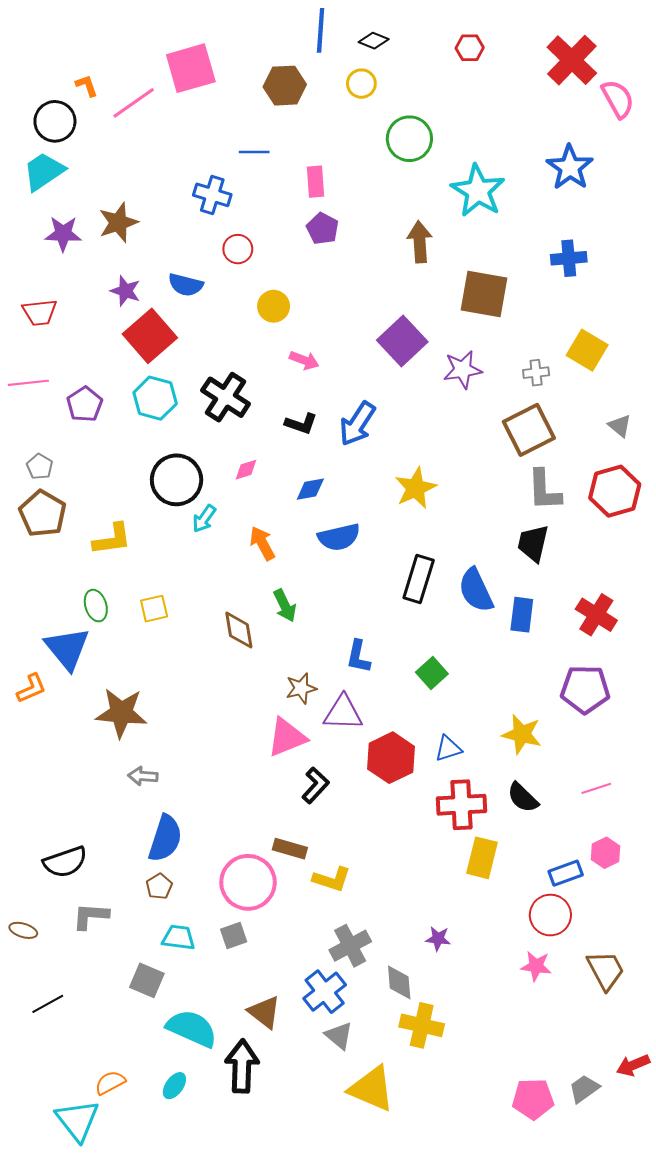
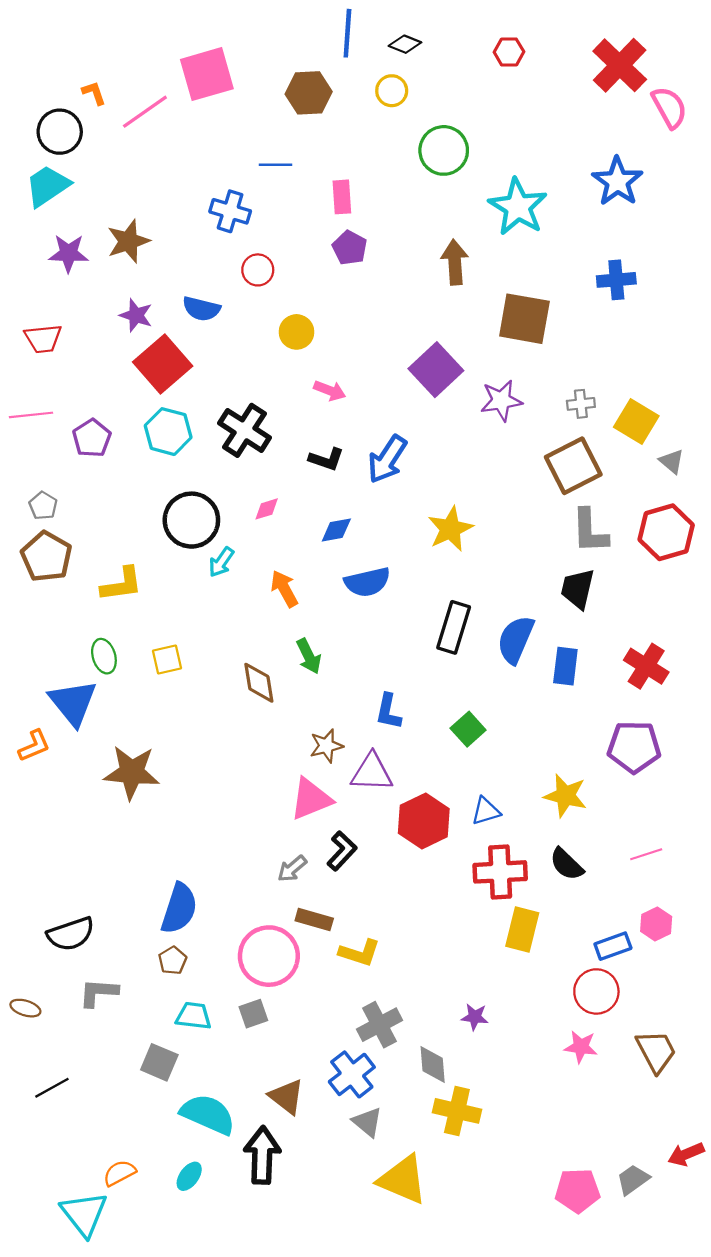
yellow square: (587, 350) -> (636, 422), moved
blue semicircle: (476, 590) -> (516, 640), turned 48
gray arrow: (143, 776) -> (292, 869), moved, turned -44

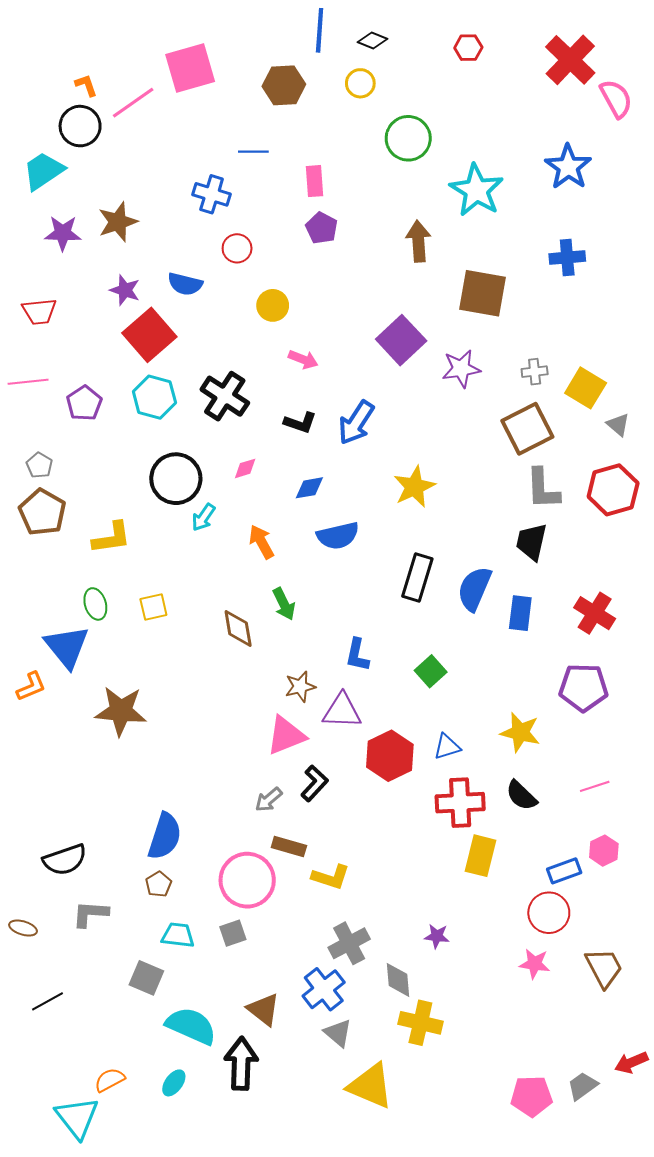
black circle: (60, 132) -> (80, 126), moved

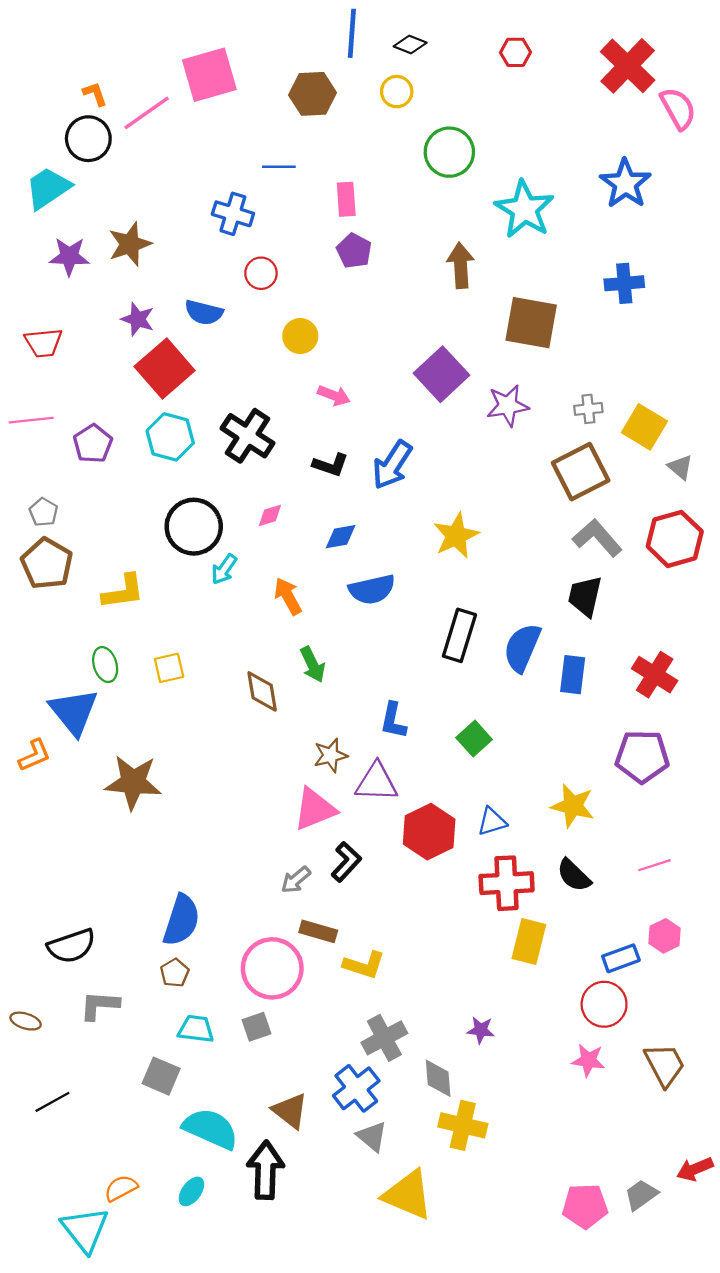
gray L-shape: (543, 489) -> (597, 538), turned 141

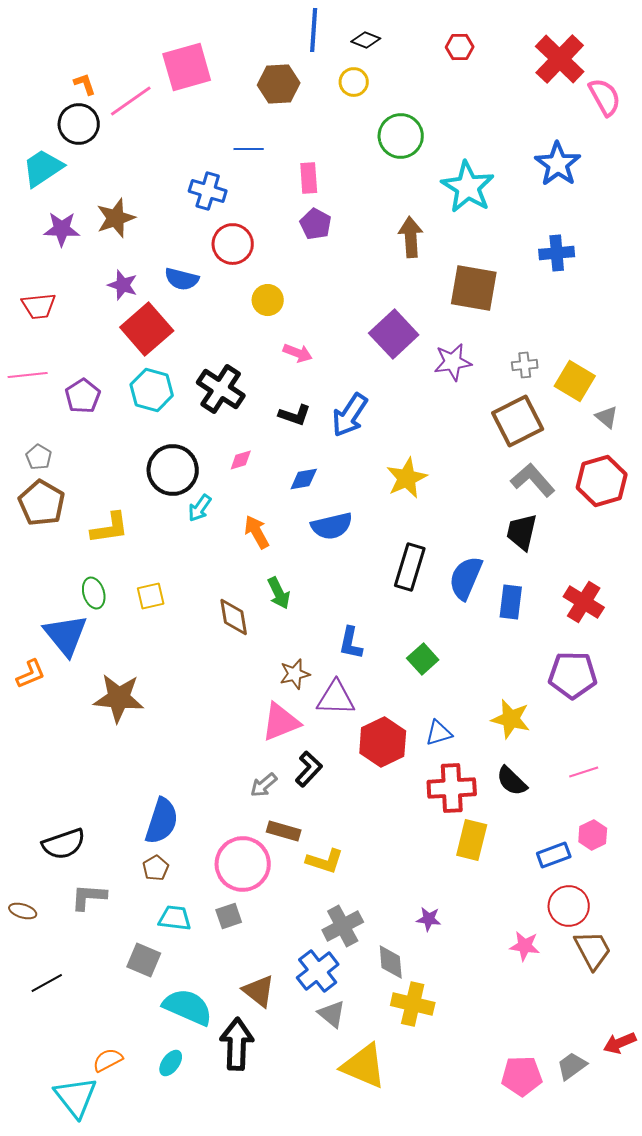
red circle: (261, 273) -> (233, 244), size x1.4
red circle: (604, 1004) -> (569, 906), moved

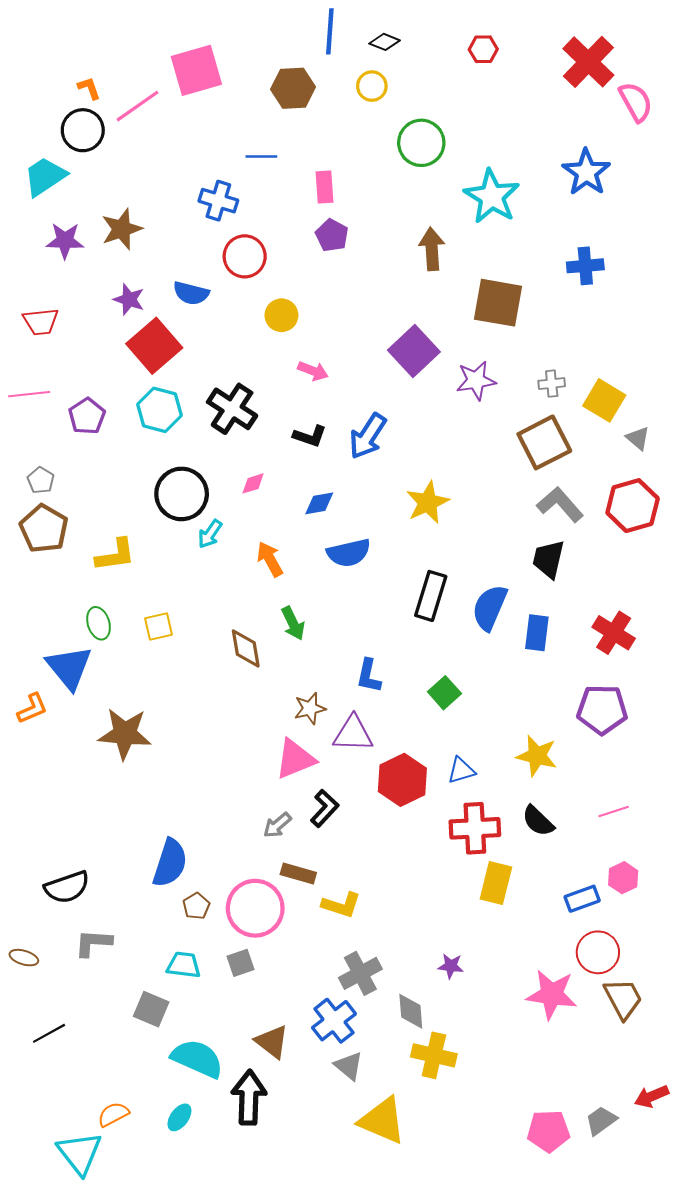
brown pentagon: (156, 868) -> (196, 906), moved
pink star: (525, 946) -> (552, 994), size x1.6

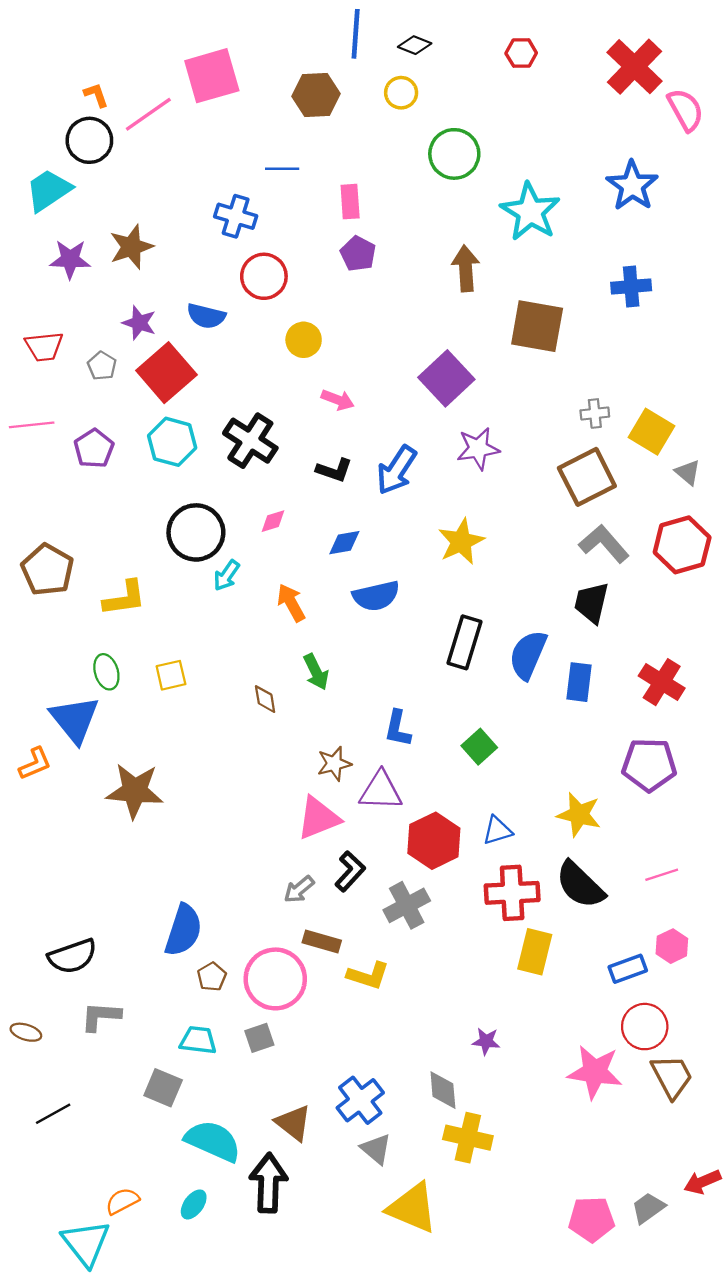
purple star: (476, 380) -> (478, 449), moved
gray pentagon: (41, 480) -> (102, 366), moved
brown diamond: (246, 649) -> (265, 699), size x0.7
black semicircle: (538, 821) -> (580, 885), size x1.4
gray cross: (360, 973) -> (407, 905), moved

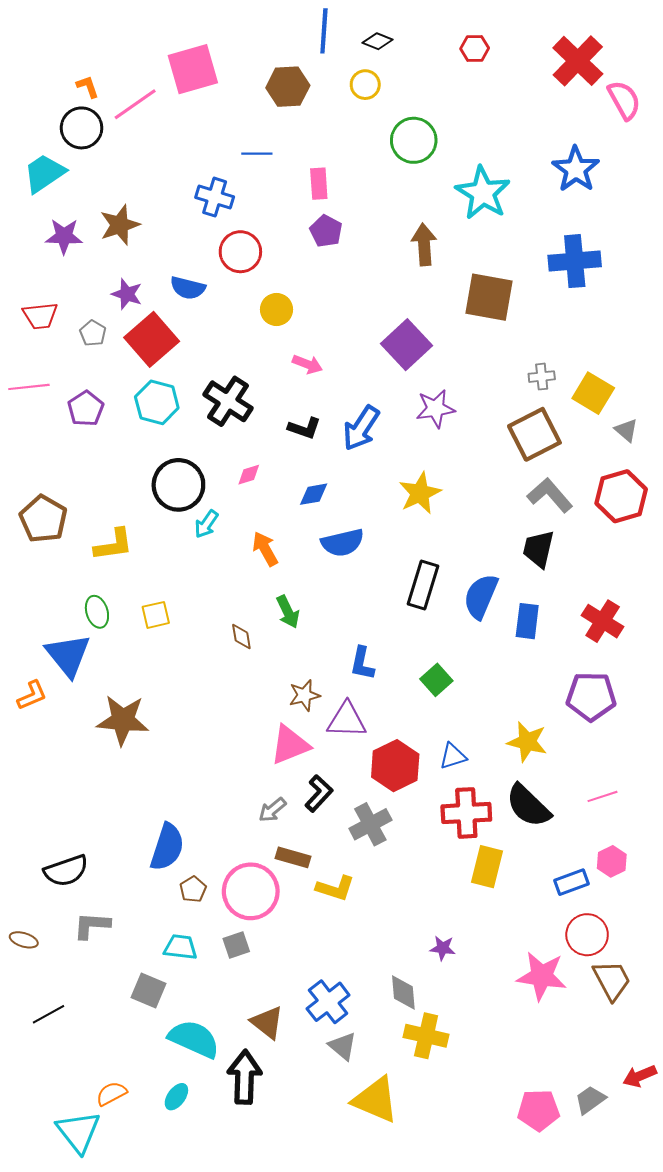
blue cross: (631, 287) -> (575, 261), size x1.4

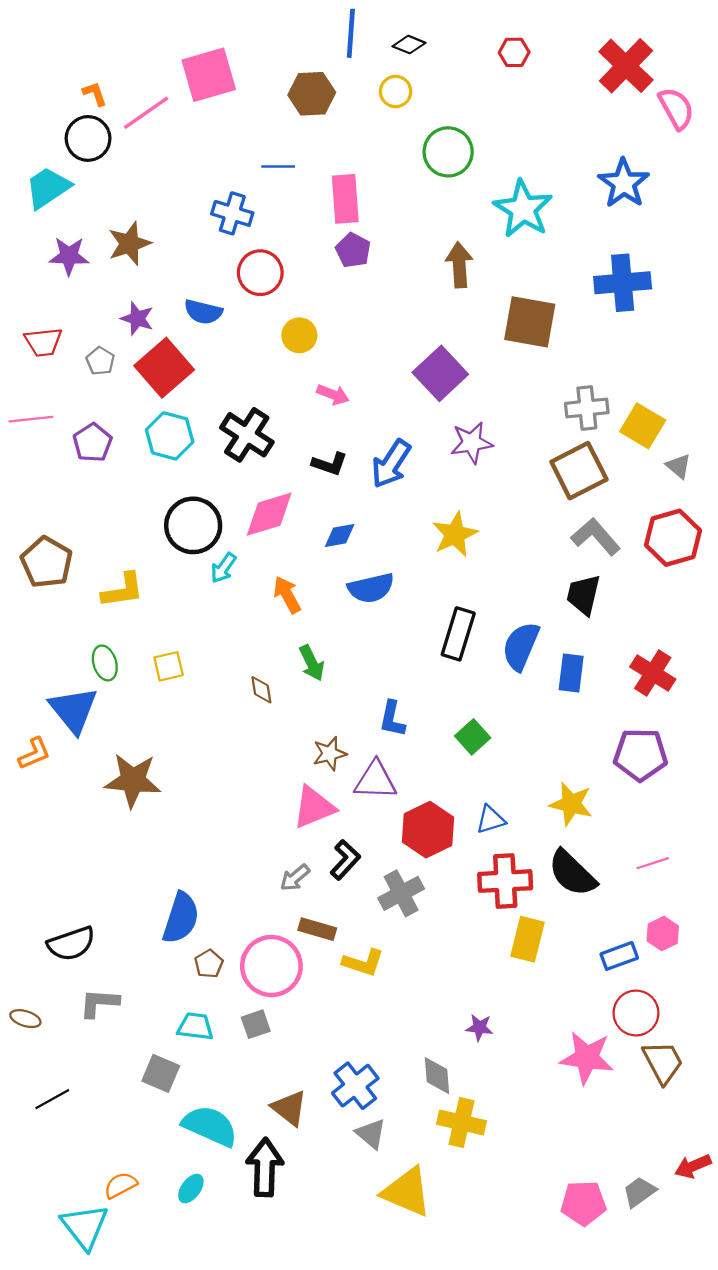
pink rectangle: (319, 184) -> (345, 199), size x1.4
gray cross: (542, 377) -> (587, 408), size x1.5
pink diamond: (249, 475) -> (269, 514), size x2.0

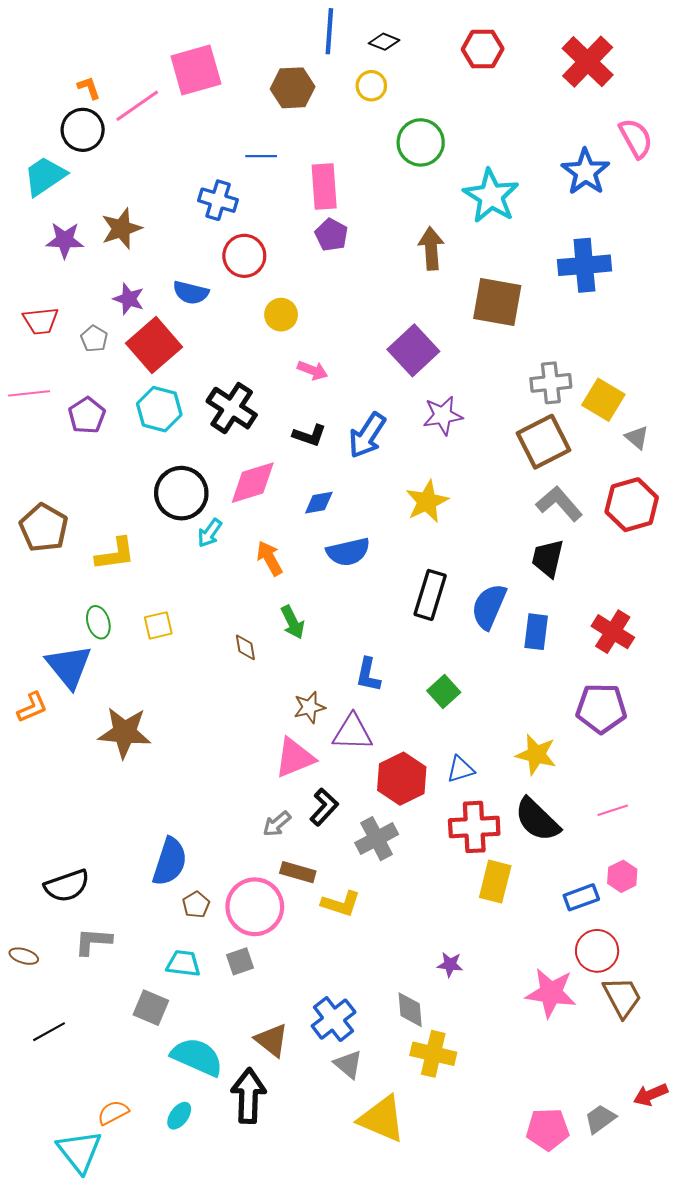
red hexagon: (514, 52) -> (483, 49), size x1.4
pink semicircle: (676, 108) -> (636, 138), moved

